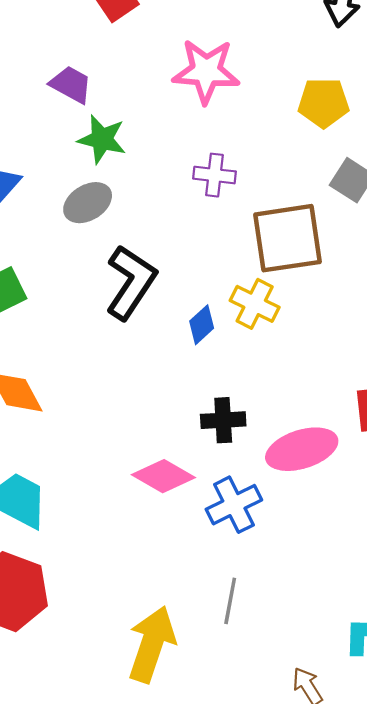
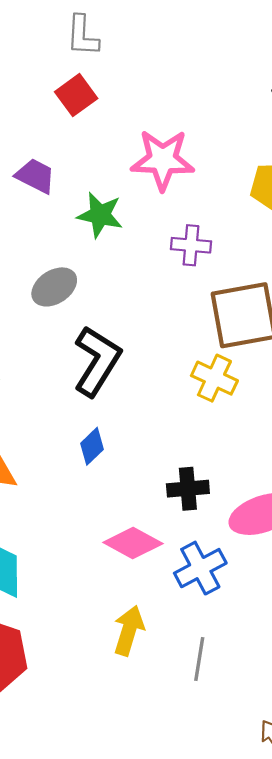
green star: (102, 139) -> (100, 215), moved
purple cross: (214, 175) -> (191, 245), moved
blue diamond: (202, 325) -> (92, 446), moved
yellow arrow: (152, 644) -> (129, 631), moved, size x0.7

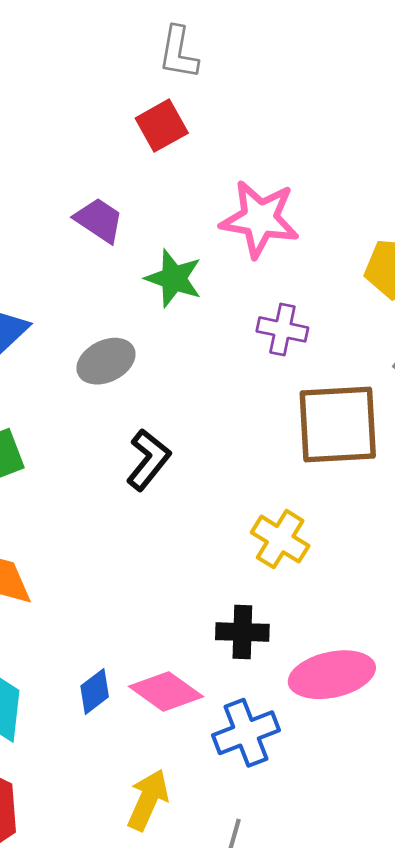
black L-shape: (97, 361) -> (148, 460), size x0.7
yellow cross: (214, 378) -> (280, 539), moved
blue diamond: (92, 446) -> (95, 691), moved

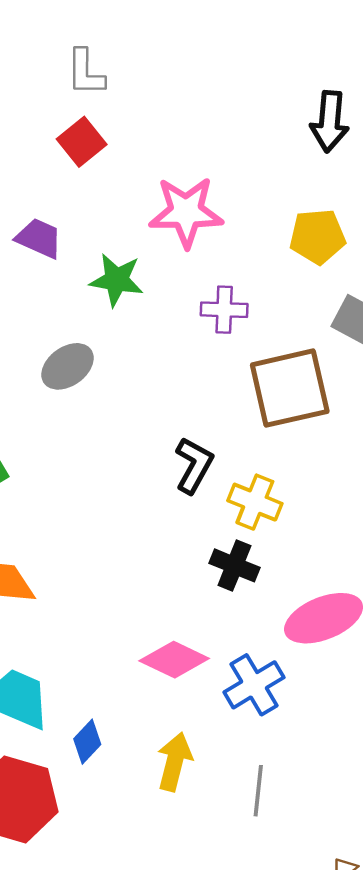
black L-shape: (148, 460) -> (194, 465), moved
black cross: (242, 632) -> (234, 565), moved, turned 30
blue diamond: (95, 691) -> (87, 742), moved

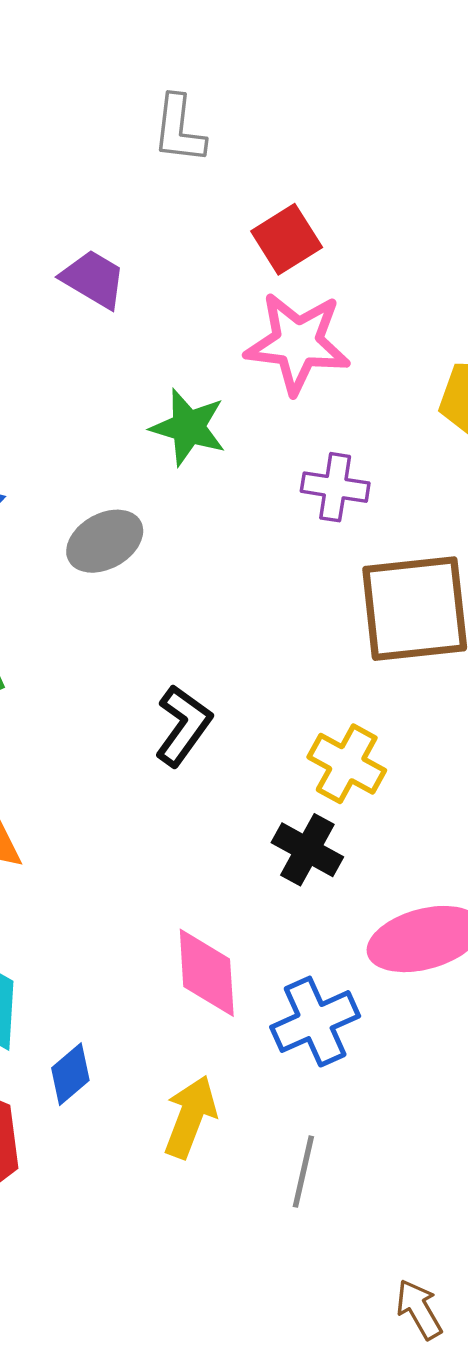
red square: (82, 142) -> (287, 239), moved
purple trapezoid: (39, 238) -> (94, 279), moved
black L-shape: (194, 465) -> (183, 726), moved
pink diamond: (174, 660) -> (207, 973), turned 54

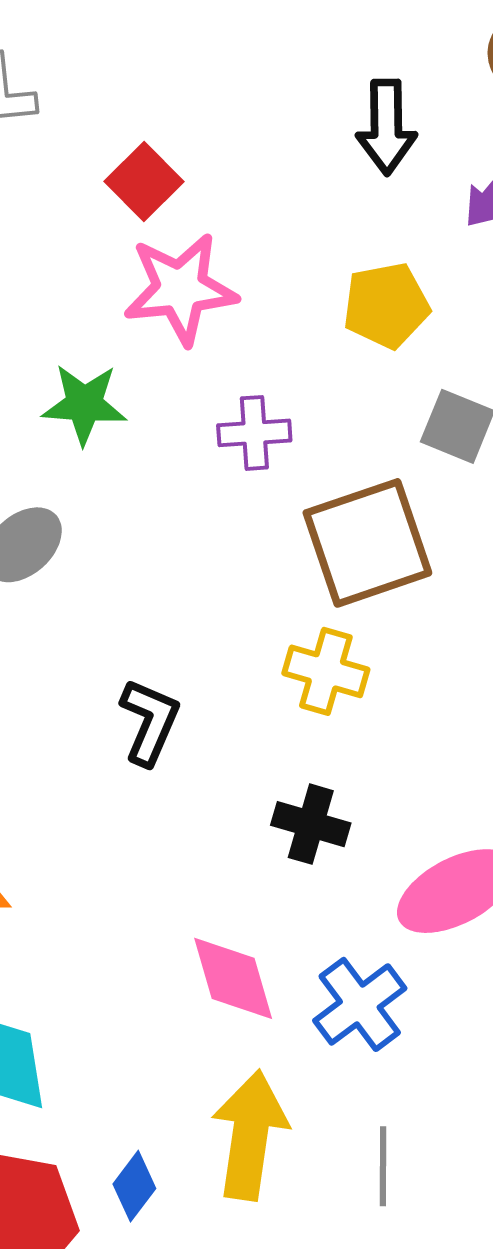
yellow cross: (347, 764) -> (326, 671), moved
blue diamond: (70, 1074) -> (134, 1186), moved
yellow arrow: (190, 1117) -> (250, 1135), size x1.4

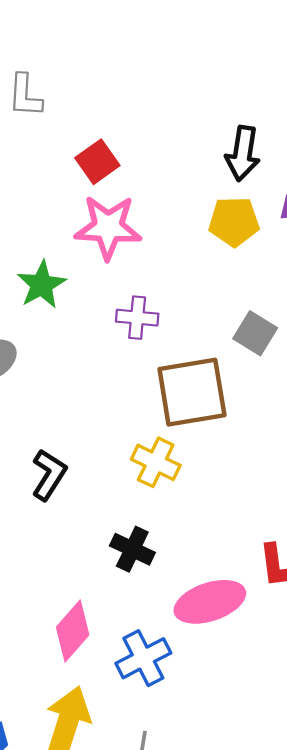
yellow pentagon: (386, 305) -> (234, 222), moved
green star: (84, 404) -> (42, 285), turned 30
pink diamond: (233, 978) -> (73, 631), turned 48

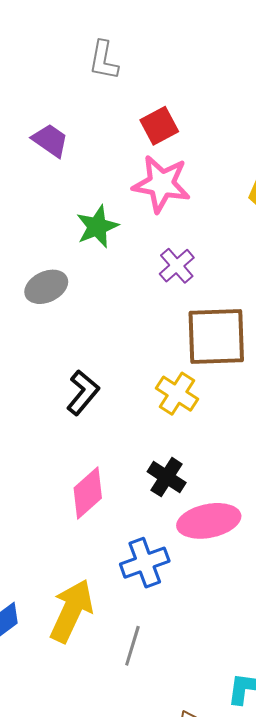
purple cross: (137, 318) -> (177, 266), turned 36
black cross: (132, 549) -> (167, 477), moved
pink diamond: (73, 631) -> (88, 493), moved

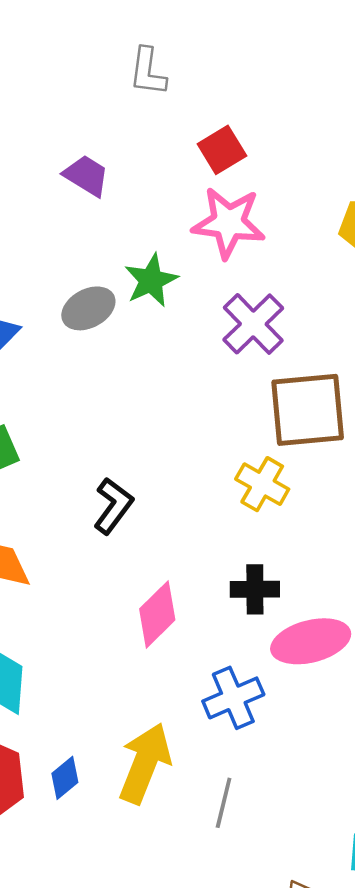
purple cross: (177, 266) -> (253, 324), size x1.4
gray ellipse: (46, 287) -> (88, 308), moved
black L-shape: (83, 393) -> (113, 506), moved
black cross: (167, 477) -> (255, 589), turned -30

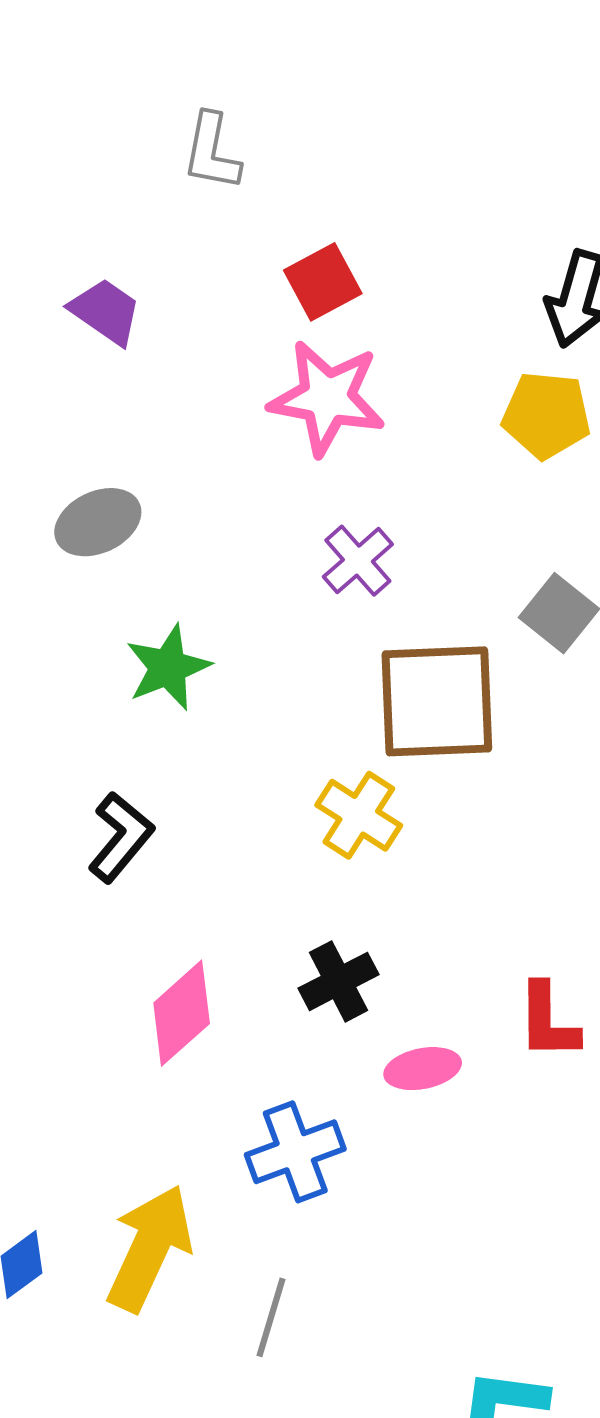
green star: (151, 280) -> (168, 667), moved
purple cross: (253, 324) -> (358, 561), size x0.7
black cross: (255, 589) -> (338, 981), turned -30
pink ellipse: (311, 641) -> (423, 1069), size x0.6

